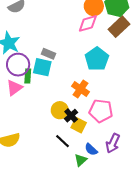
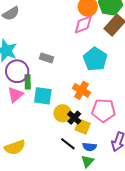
cyan square: (42, 67) -> (43, 96), moved
blue semicircle: (91, 149) -> (89, 147), moved, turned -32

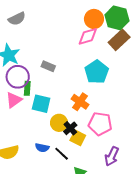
blue semicircle: (89, 147) -> (42, 148), moved

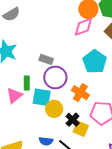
purple circle: (18, 77) -> (55, 78), moved
yellow circle: (59, 123) -> (54, 109), moved

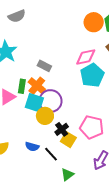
pink diamond: (83, 27) -> (86, 57), moved
purple circle: (55, 78) -> (50, 101), moved
orange cross: (80, 93) -> (37, 86), moved

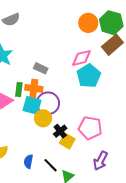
orange cross: (37, 86) -> (34, 88), turned -30
blue semicircle: (32, 147) -> (28, 161), moved, turned 88
black line: (51, 154) -> (50, 165), moved

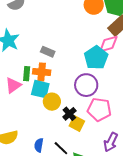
pink diamond: (82, 58) -> (108, 44), moved
purple circle: (48, 103) -> (86, 85), moved

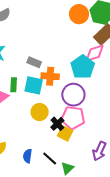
orange cross: (42, 72) -> (50, 76), moved
cyan square: (40, 89) -> (34, 85), moved
pink pentagon: (99, 110) -> (73, 118), moved

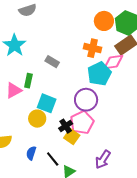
orange cross: (50, 76) -> (93, 48), moved
cyan square: (34, 85) -> (47, 103), moved
yellow circle: (40, 112) -> (37, 119), moved
pink pentagon: (73, 118) -> (82, 122), turned 30

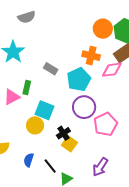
cyan pentagon: (99, 74) -> (79, 79), moved
pink pentagon: (82, 122) -> (105, 124), moved

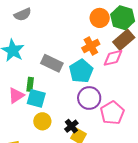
orange cross: (91, 56) -> (91, 46), turned -36
gray rectangle: (51, 69) -> (52, 63), size x1.5
cyan square: (45, 110) -> (36, 98), moved

